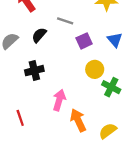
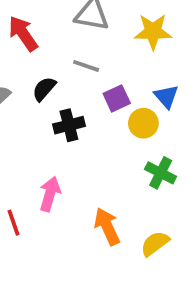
yellow circle: (95, 69) -> (143, 123), moved
black cross: (34, 71) -> (69, 125), moved
pink arrow: (59, 100) -> (50, 194), moved

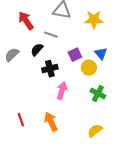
gray line: (86, 66) -> (51, 35), moved
pink arrow: (50, 194) -> (62, 91), moved
orange arrow: (107, 226) -> (51, 122), moved

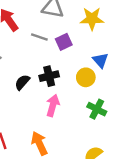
black semicircle: (37, 50) -> (22, 82), moved
purple square: (75, 55) -> (64, 42), moved
black cross: (50, 69) -> (49, 76), moved

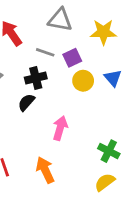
black cross: (49, 76) -> (36, 78), moved
yellow circle: (86, 77) -> (83, 81), moved
green cross: (97, 109) -> (109, 151), moved

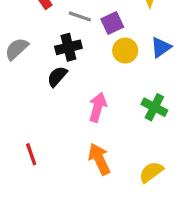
blue triangle: (113, 78) -> (161, 47), turned 36
green cross: (109, 151) -> (154, 107), moved
orange arrow: (45, 170) -> (99, 159), moved

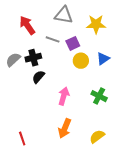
black cross: (68, 47) -> (33, 58), moved
red line: (31, 154) -> (22, 138), moved
orange arrow: (99, 159) -> (65, 128), turned -132

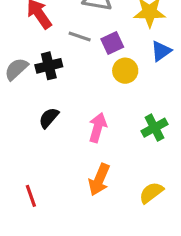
blue triangle: (103, 59) -> (161, 51), moved
black semicircle: (38, 77) -> (49, 118), moved
green cross: (99, 96) -> (155, 128), turned 35

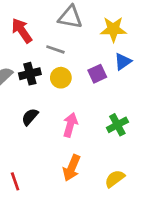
purple square: (112, 43) -> (97, 74), moved
yellow circle: (125, 71) -> (61, 78), moved

